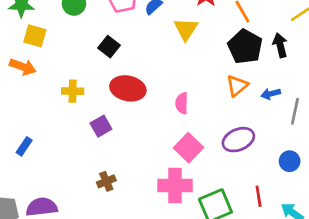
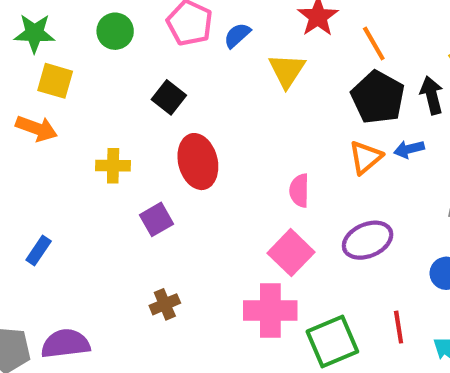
red ellipse: (128, 88) -> (198, 162), turned 64
blue arrow: (271, 94) -> (409, 149), moved
pink semicircle: (182, 103) -> (299, 190), moved

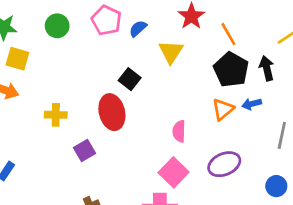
black square: (169, 97) -> (130, 79), moved

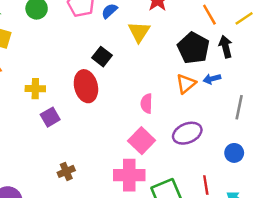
orange line: (228, 34) -> (209, 15), moved
purple square: (85, 150) -> (50, 117), moved

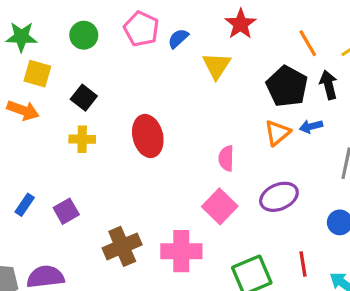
black square: (102, 57) -> (84, 98), moved
purple square: (50, 117) -> (66, 211), moved
brown cross: (66, 171) -> (122, 246), size x1.6
pink cross: (129, 175) -> (181, 251), moved

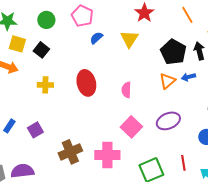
blue semicircle: (178, 38) -> (96, 38), moved
orange line: (308, 43) -> (187, 15), moved
black square: (84, 98) -> (41, 50), moved
pink semicircle: (226, 158) -> (126, 90), moved

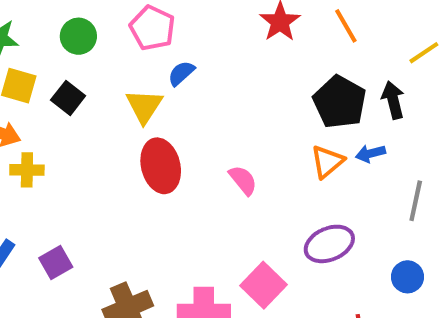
orange line: (187, 15) -> (346, 26), moved
yellow triangle: (129, 39) -> (144, 106), moved
yellow cross: (45, 85) -> (27, 170), moved
pink semicircle: (126, 90) -> (243, 180), turned 140
pink square: (131, 127) -> (264, 285), moved

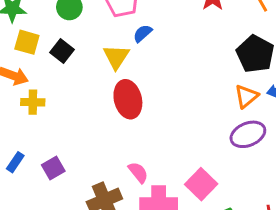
pink semicircle: (243, 180) -> (138, 172), moved
purple ellipse: (329, 244) -> (248, 134), moved

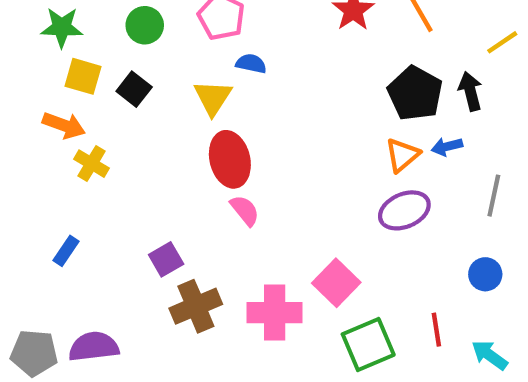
blue semicircle: (143, 33) -> (251, 64), turned 54
yellow cross: (33, 102) -> (92, 164), turned 30
purple square: (53, 168) -> (166, 259), moved
pink semicircle: (138, 172) -> (245, 210), moved

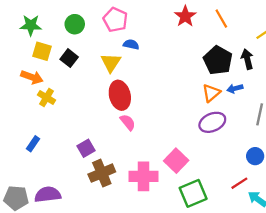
red line: (436, 330) -> (239, 183), moved, turned 66

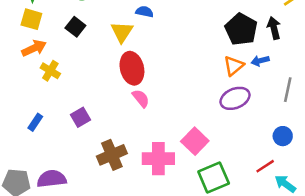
yellow square: (42, 51) -> (31, 19), moved
orange arrow: (32, 77) -> (34, 48), turned -45
purple square: (86, 148) -> (80, 117), moved

